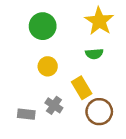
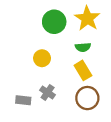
green circle: (43, 26) -> (54, 22), moved
yellow rectangle: (82, 88) -> (83, 70), moved

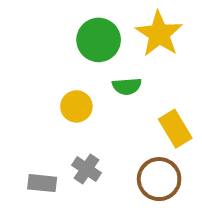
green semicircle: (83, 47) -> (127, 86), moved
yellow rectangle: (83, 70) -> (175, 129), moved

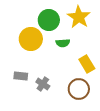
yellow circle: (76, 106) -> (31, 39), moved, size x1.5
gray rectangle: (42, 183) -> (21, 76), moved

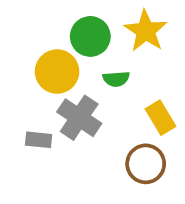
gray cross: (43, 84) -> (79, 118), moved, size x1.6

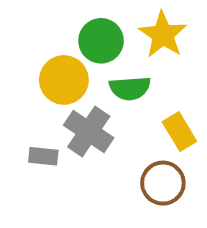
green semicircle: (116, 79) -> (130, 88), size x1.4

